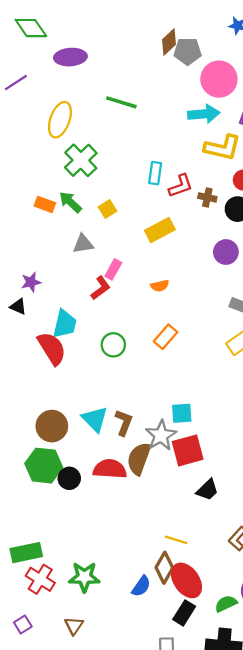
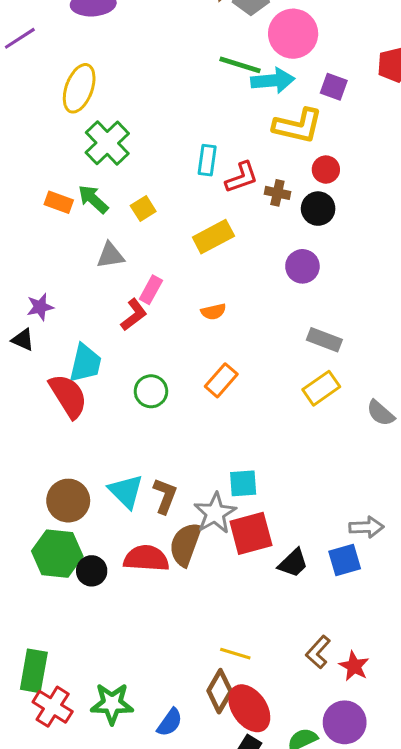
green line: (121, 102) -> (240, 65), moved
black trapezoid: (207, 490) -> (293, 563), moved
green rectangle: (26, 553) -> (34, 671), turned -68
blue semicircle: (141, 586) -> (170, 722), moved

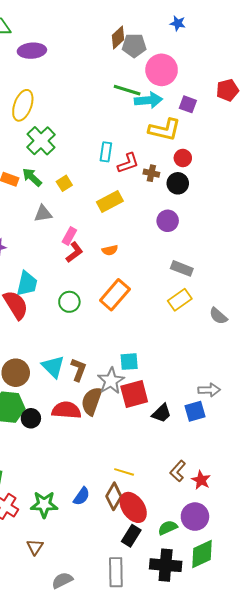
red L-shape: (134, 315) -> (74, 252), moved
orange rectangle: (221, 380) -> (115, 295), size x1.4
blue semicircle: (170, 722) -> (82, 496), moved

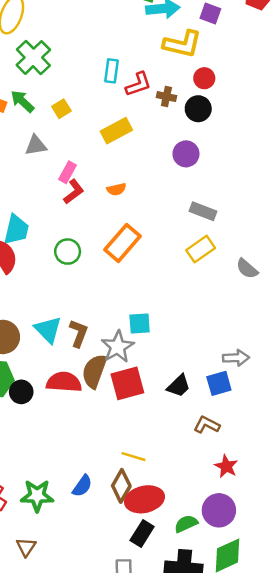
red square: (134, 394) -> (127, 383), moved
brown L-shape: (178, 471) -> (207, 425), moved, turned 75
red ellipse: (133, 507) -> (144, 499), turned -68

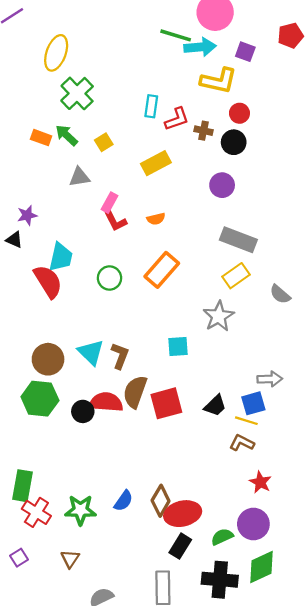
red L-shape: (74, 192) -> (115, 221), turned 100
gray rectangle: (203, 211) -> (238, 240), size x1.4
gray star: (118, 347) -> (219, 316), moved
black circle: (21, 392) -> (83, 411), moved
yellow line: (133, 457) -> (246, 421), moved

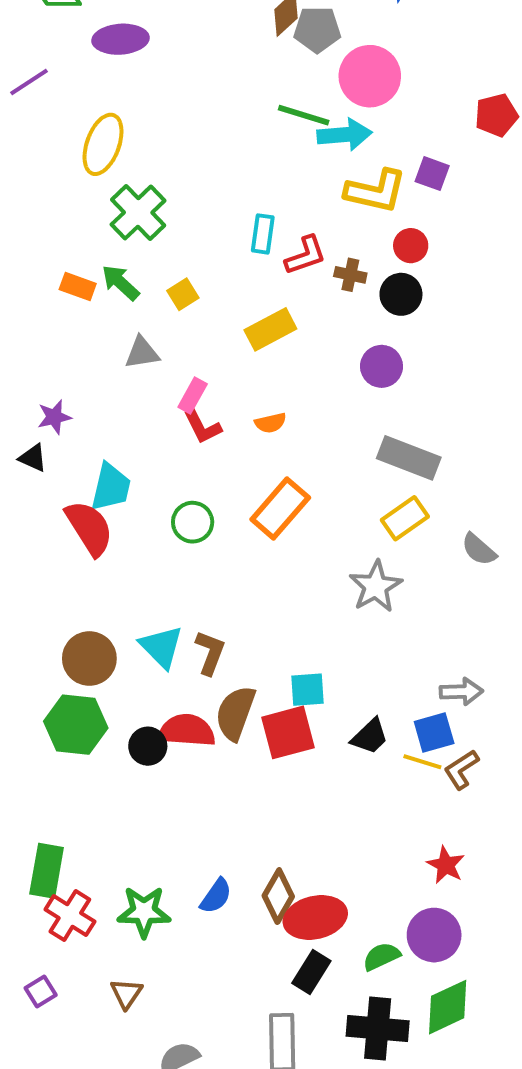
purple square: (245, 52) -> (432, 174), moved
cyan square: (178, 346) -> (307, 690), moved
brown L-shape: (242, 443) -> (461, 769), moved, turned -60

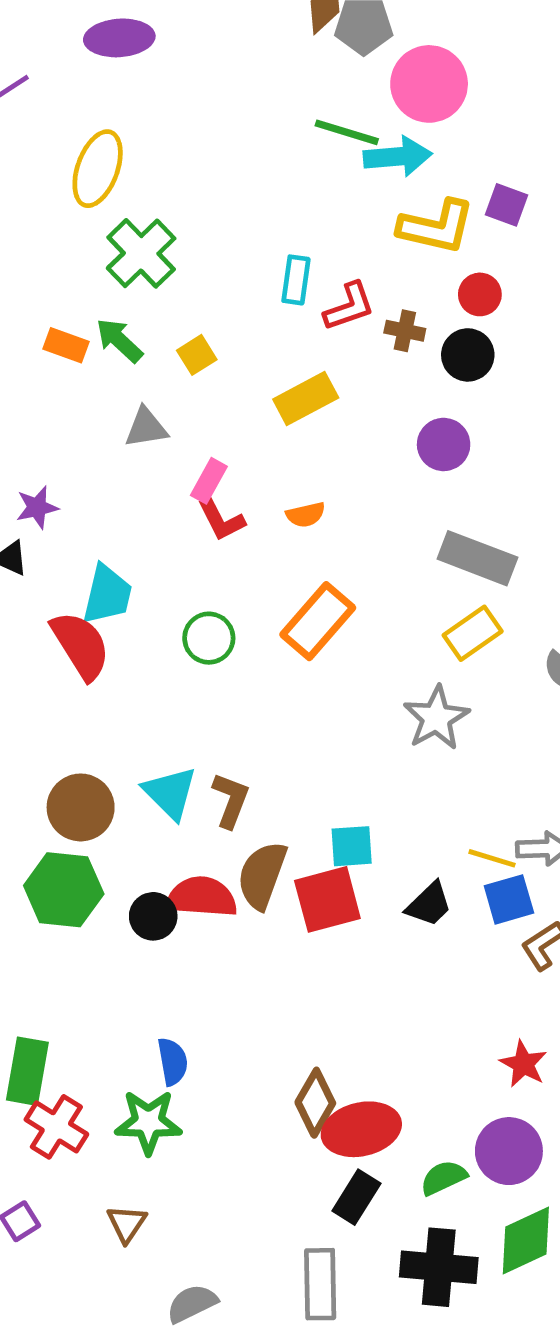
yellow line: (422, 762) -> (492, 858), moved
blue semicircle: (216, 896) -> (173, 1062), moved, turned -45

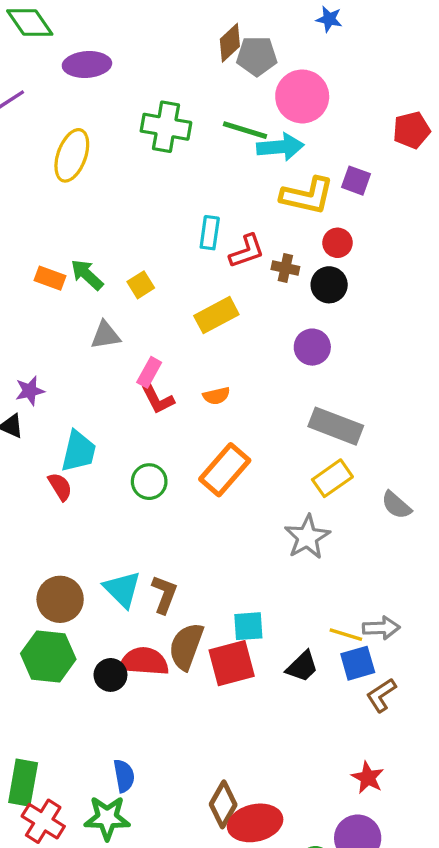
green cross: (141, 253) -> (166, 127), moved, turned -36
red semicircle: (81, 645) -> (60, 487), size x0.6

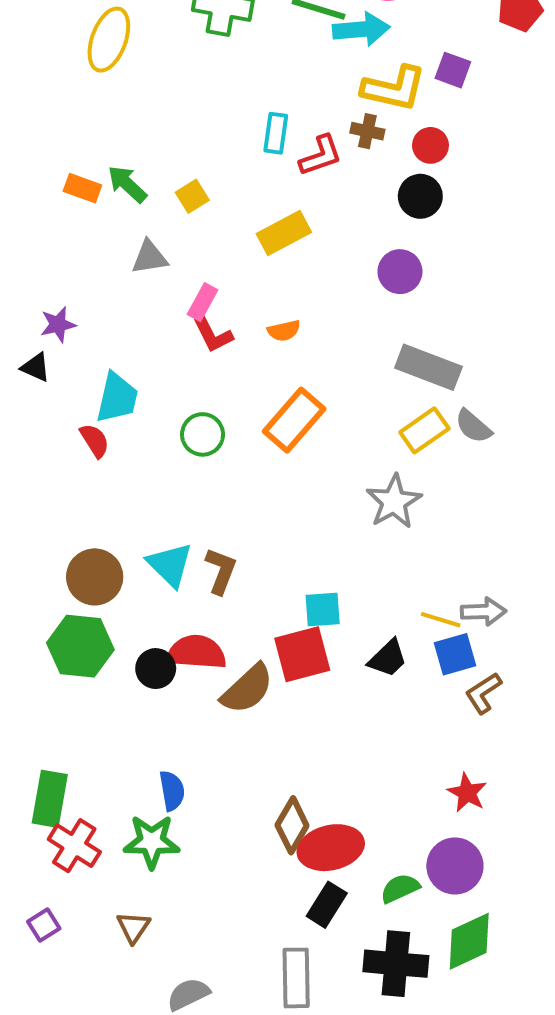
brown cross: (285, 268) -> (367, 131), moved
gray semicircle: (396, 505) -> (473, 426), moved
brown semicircle: (186, 646) -> (247, 689), moved, turned -153

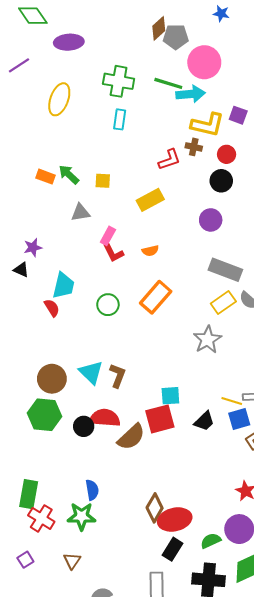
cyan rectangle: (276, 133) -> (120, 119), moved
yellow square: (192, 196) -> (103, 181), turned 35

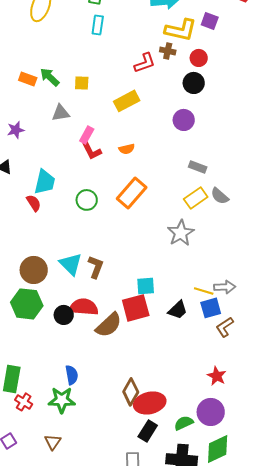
purple star: (33, 247) -> (16, 130), moved
gray rectangle: (225, 270) -> (198, 167), size x0.6
red cross: (41, 518) -> (24, 402), size x0.7

